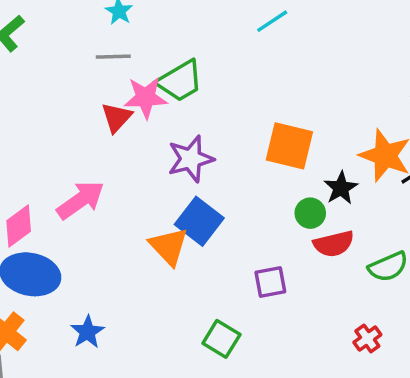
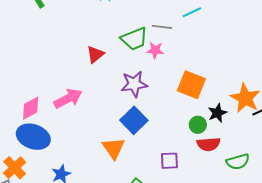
gray line: (113, 57) -> (162, 27), moved
pink star: (146, 98) -> (155, 50), moved, size x0.7
orange triangle: (169, 246) -> (113, 148), moved

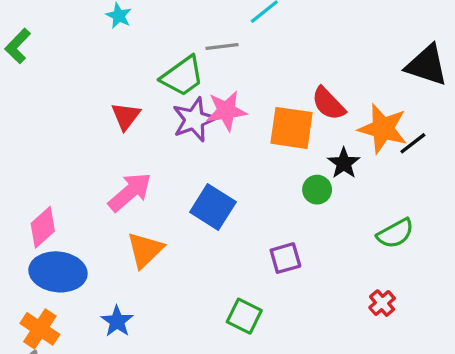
pink star: (155, 50) -> (226, 111), moved, size x1.4
purple star: (134, 84) -> (194, 120), moved
pink arrow: (68, 98) -> (130, 192), moved
red semicircle: (209, 144) -> (328, 104), moved, turned 65
orange triangle: (113, 148) -> (145, 250), moved, turned 35

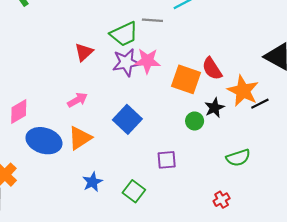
pink arrow: (130, 192) -> (77, 100), size x0.7
blue ellipse: (58, 272) -> (44, 141), moved
blue star: (117, 321) -> (92, 182), moved

